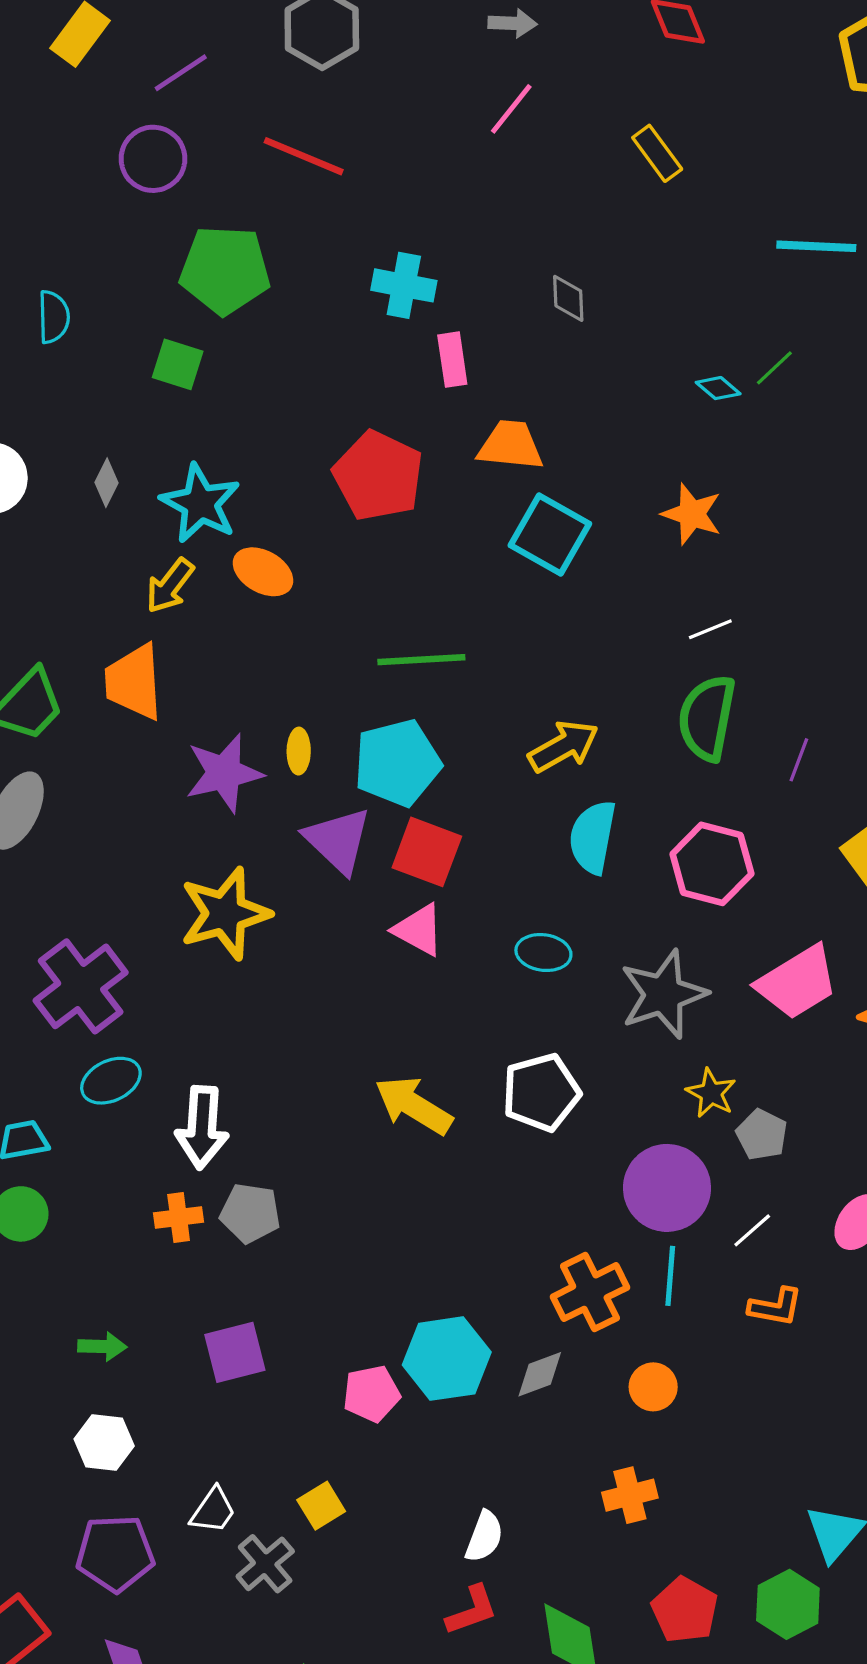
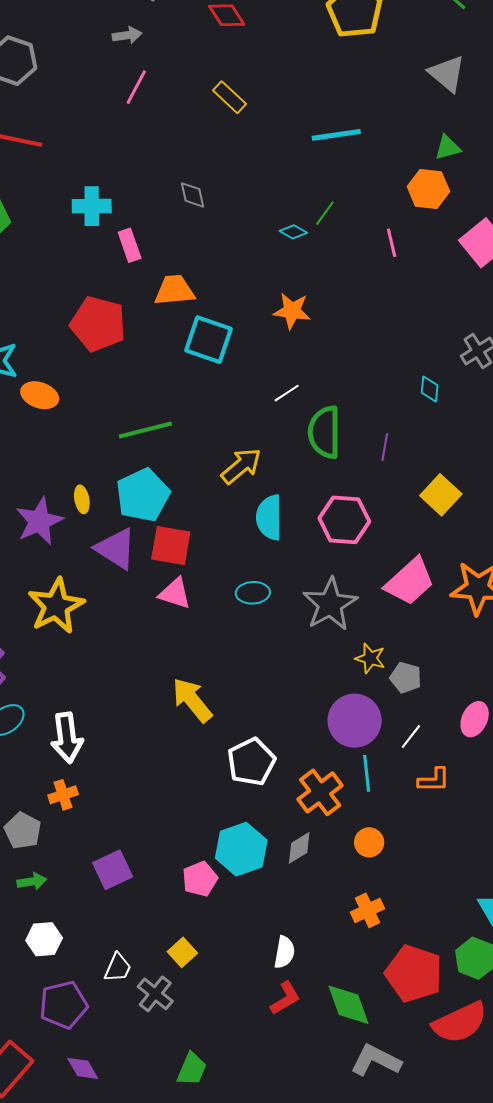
white line: (710, 629) -> (287, 393), moved
white pentagon: (541, 1092) -> (251, 762), moved
yellow arrow: (414, 1105) -> (192, 700), turned 30
gray pentagon: (250, 1213) -> (23, 831), moved, turned 30
red pentagon: (685, 1610) -> (414, 973), size x1.4

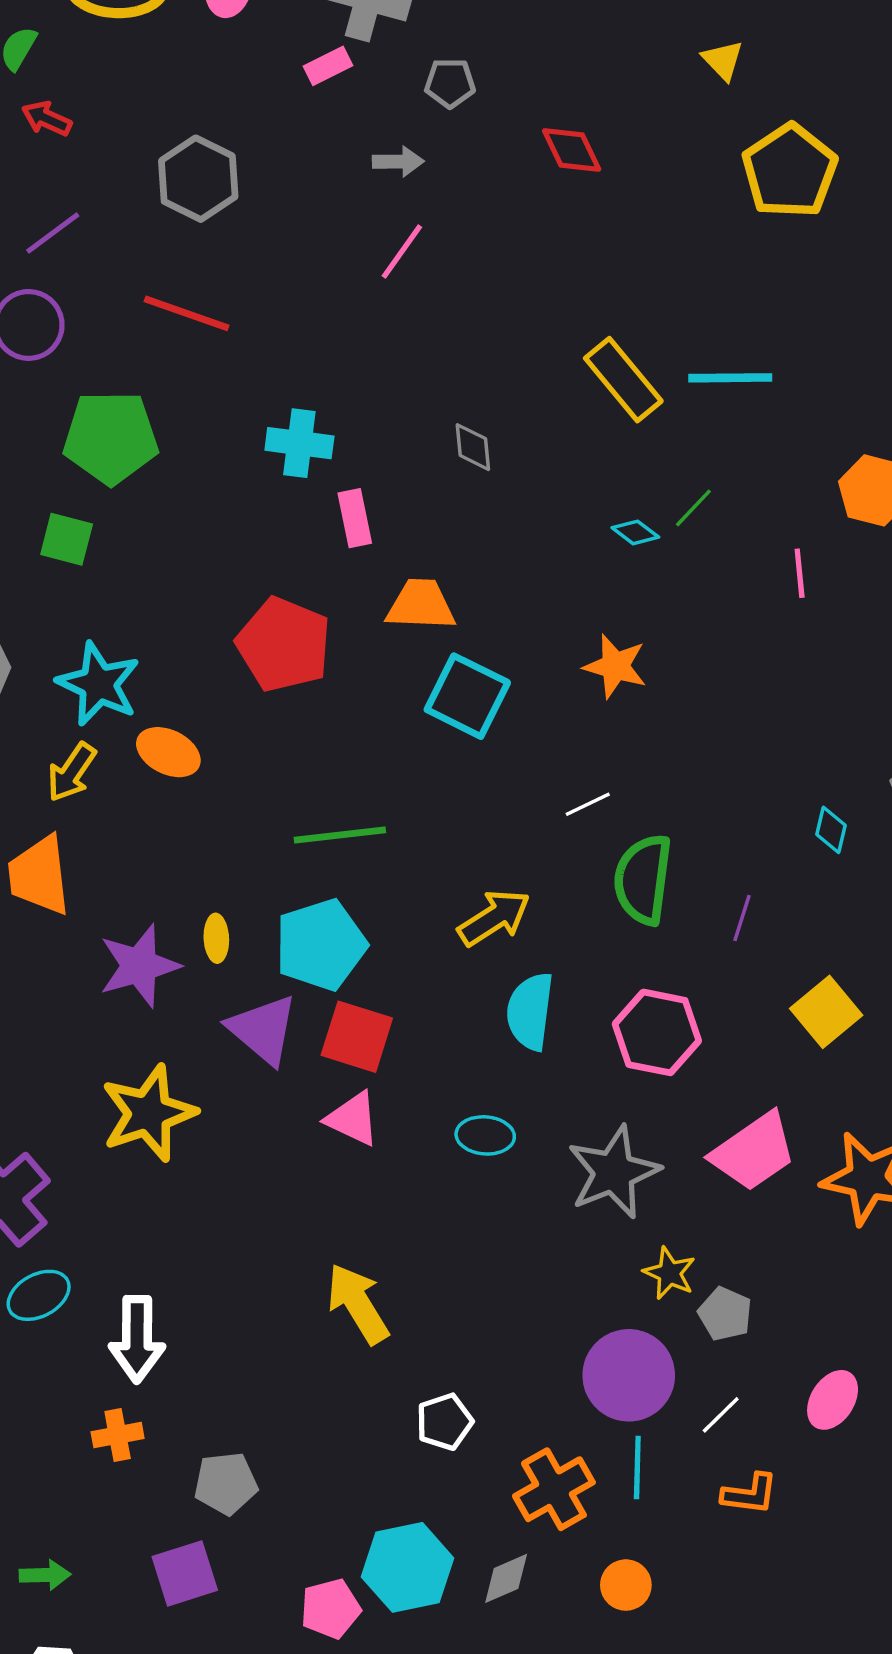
yellow rectangle: (229, 97) -> (623, 380), moved, size x1.4
white pentagon: (251, 762) -> (444, 1422), size x0.7
gray pentagon: (23, 831) -> (226, 1483), moved, turned 30

